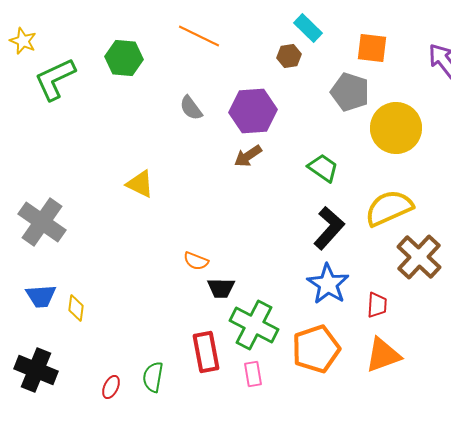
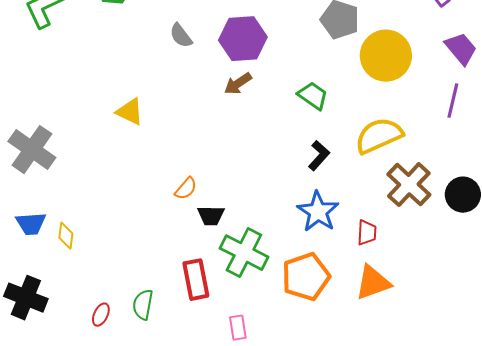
black L-shape: (329, 228) -> (319, 156), size x0.7
orange semicircle: (196, 261) -> (186, 189), turned -70
pink rectangle: (253, 374) -> (238, 328), moved

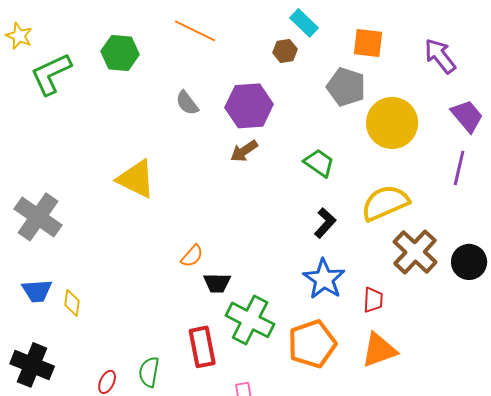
yellow triangle: (130, 112) -> (136, 179), size x1.4

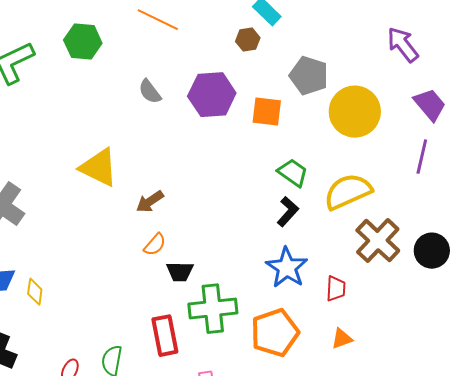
orange square: (368, 43) -> (267, 112), moved
brown arrow: (244, 151) -> (150, 202), moved
green trapezoid: (319, 163) -> (293, 173), moved
green cross: (250, 320) -> (213, 309), turned -33
orange triangle: (379, 350) -> (342, 339), size x0.6

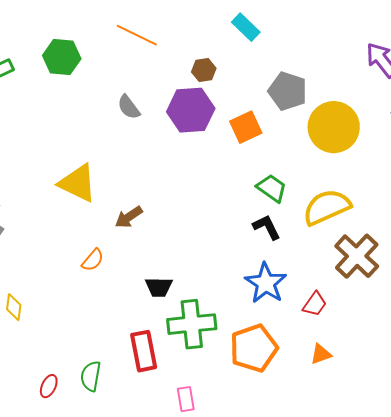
brown hexagon: (248, 40) -> (204, 70), moved
orange square: (267, 112) -> (246, 127), turned -32
black L-shape: (288, 212) -> (267, 227), turned -68
orange semicircle: (155, 245) -> (93, 260), moved
red trapezoid: (336, 289) -> (315, 304), turned 32

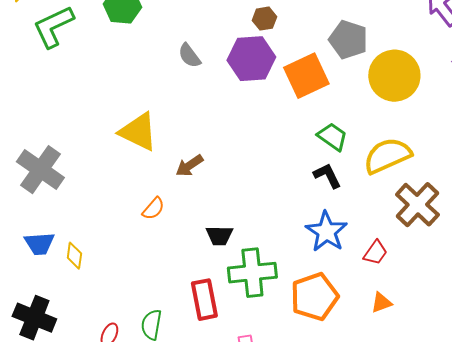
orange square: (246, 127) -> (306, 76), size x1.4

